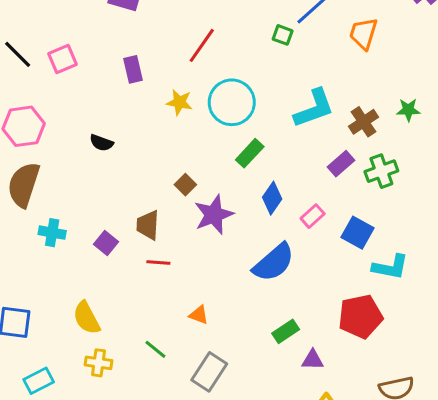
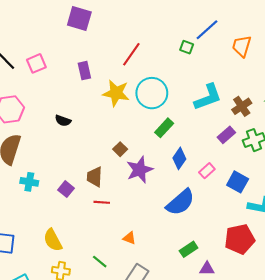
yellow star: (179, 102) -> (116, 93), size x1.5

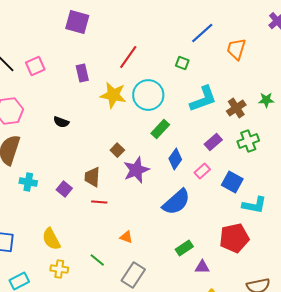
green square: (187, 47) -> (182, 63), moved
purple rectangle: (226, 135) -> (213, 142), moved

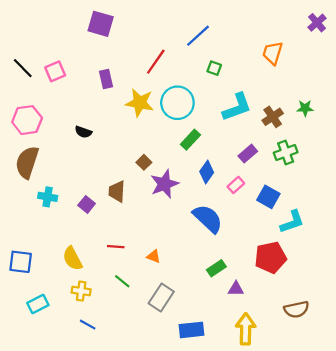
blue line: (202, 33) -> (198, 36), moved
red line: (99, 202) -> (116, 247), moved
blue semicircle: (176, 202) -> (208, 219), turned -96
cyan L-shape: (254, 205) -> (292, 222), turned -30

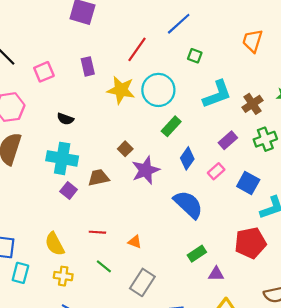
pink square: (55, 71) -> (44, 72), moved
brown trapezoid: (117, 191) -> (98, 178), turned 75
cyan cross: (48, 197) -> (62, 158), moved, size x1.6
cyan rectangle: (38, 304) -> (20, 273), moved, turned -48

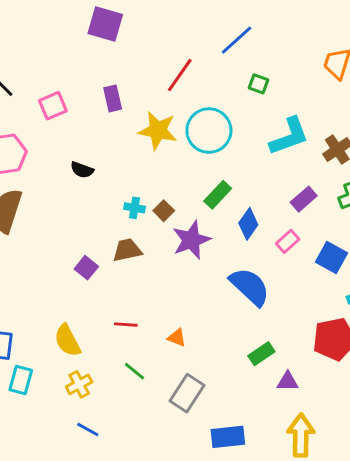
green rectangle: (171, 126) -> (218, 195), moved
cyan cross: (62, 158) -> (135, 208), moved, size x0.5
yellow cross: (63, 276) -> (79, 384), turned -36

